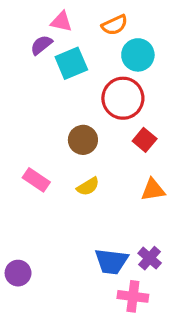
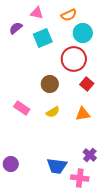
purple semicircle: (41, 45) -> (16, 28), moved
orange triangle: (153, 190) -> (83, 114), moved
blue trapezoid: (111, 261) -> (57, 166), moved

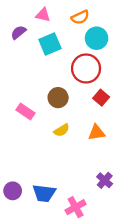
pink rectangle: (22, 108) -> (25, 112), moved
blue trapezoid: (57, 166) -> (44, 193), moved
pink cross: (80, 178) -> (76, 207), moved, turned -36

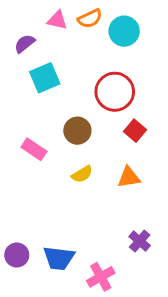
orange semicircle: (80, 17) -> (90, 19), moved
cyan circle: (97, 38) -> (124, 31), moved
cyan square: (50, 44) -> (45, 78), moved

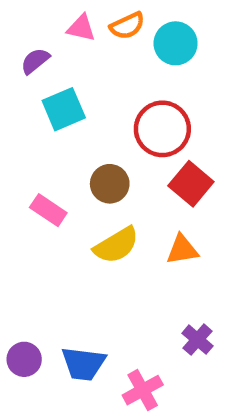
red square: (135, 131) -> (191, 184), size x1.4
yellow semicircle: (82, 174) -> (116, 245), size x1.5

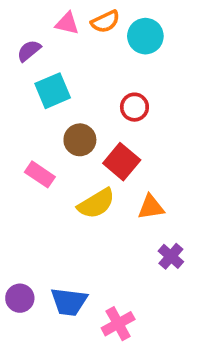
red circle: (162, 129) -> (134, 107), size x0.6
brown circle: (110, 184) -> (80, 140), moved
red square: (191, 184) -> (122, 162), moved
purple cross: (197, 340) -> (171, 256), moved

